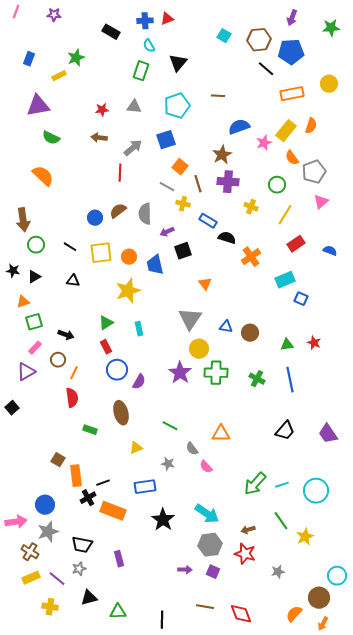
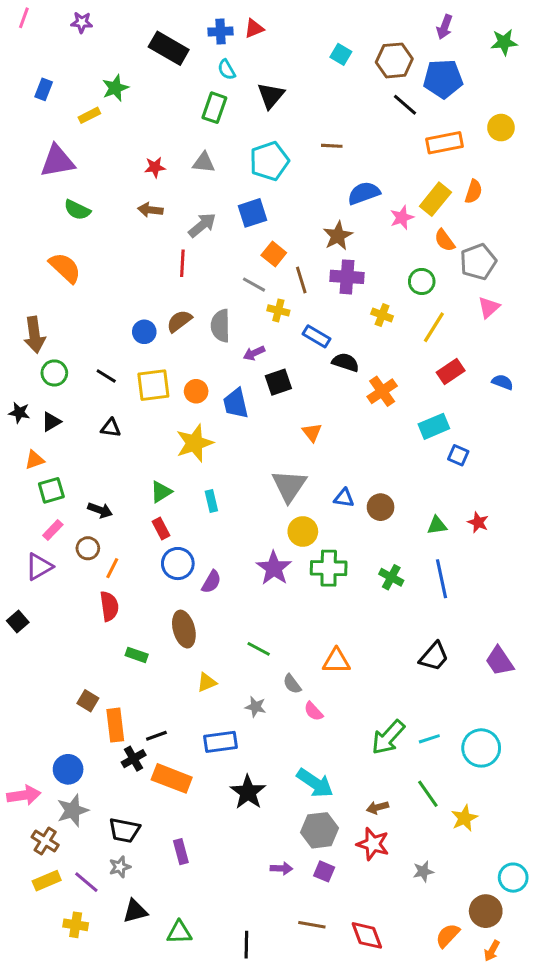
black rectangle: (111, 32) -> (169, 48), size x1.4

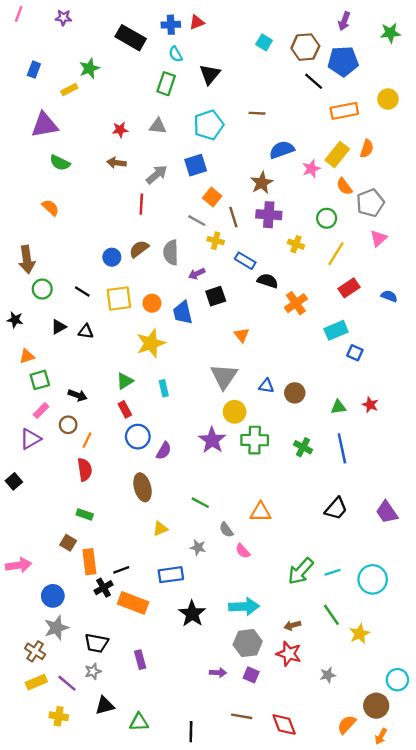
orange semicircle: (65, 268) -> (50, 208), size x0.7
black triangle: (51, 422) -> (59, 327), moved
green rectangle: (137, 655) -> (85, 514), moved
cyan arrow: (315, 783) -> (244, 607), turned -36
pink arrow: (24, 795) -> (19, 565), moved

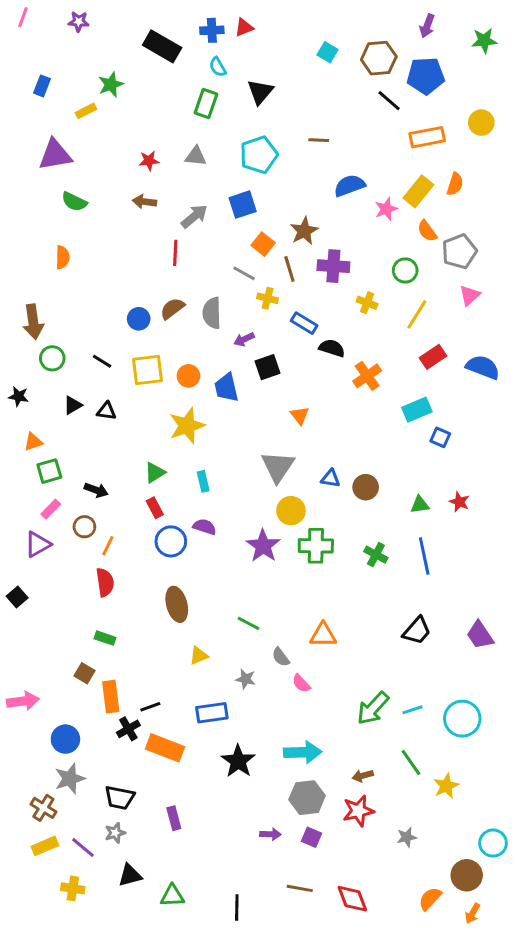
brown star: (262, 183) -> (304, 231), moved
orange semicircle: (50, 208) -> (63, 257), turned 48
blue semicircle: (389, 296) -> (483, 367), size x1.6
purple semicircle: (164, 451) -> (205, 527), moved, turned -102
red star: (289, 654) -> (358, 811), turned -30

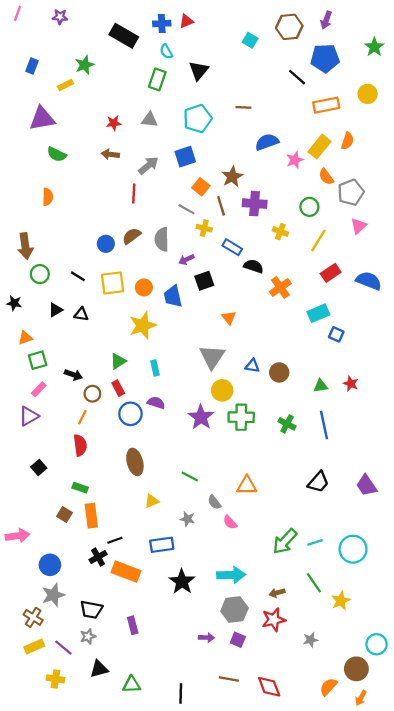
green star: (484, 41) -> (374, 47), moved, turned -30
brown hexagon: (379, 58) -> (289, 27), moved
brown circle: (84, 527) -> (92, 394), moved
black square: (17, 597) -> (39, 468), moved
orange rectangle: (111, 697) -> (91, 516), moved

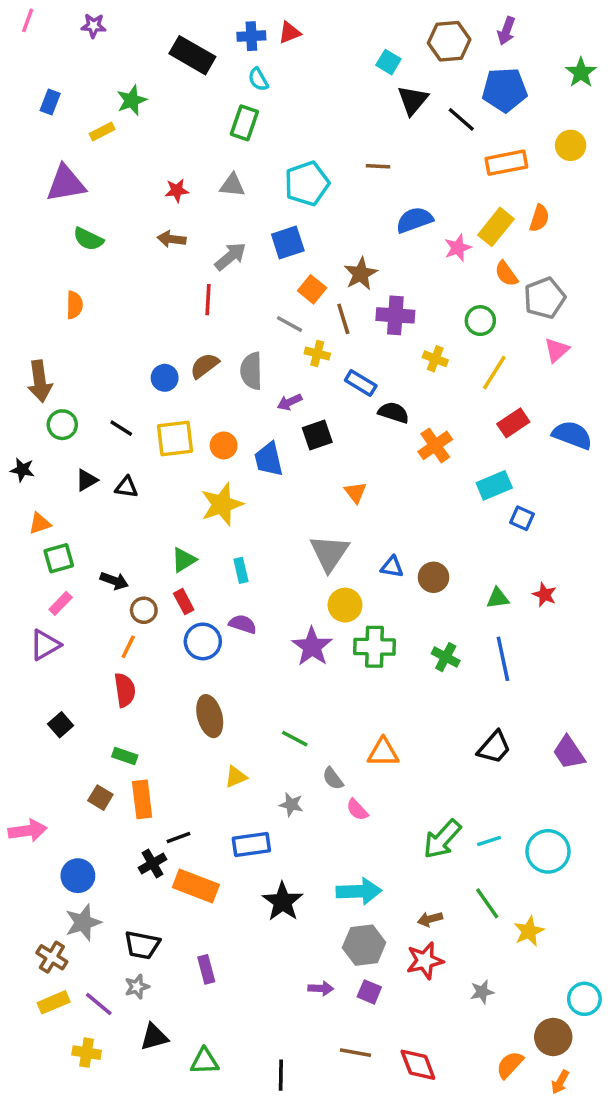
black triangle: (199, 70) -> (413, 100), moved

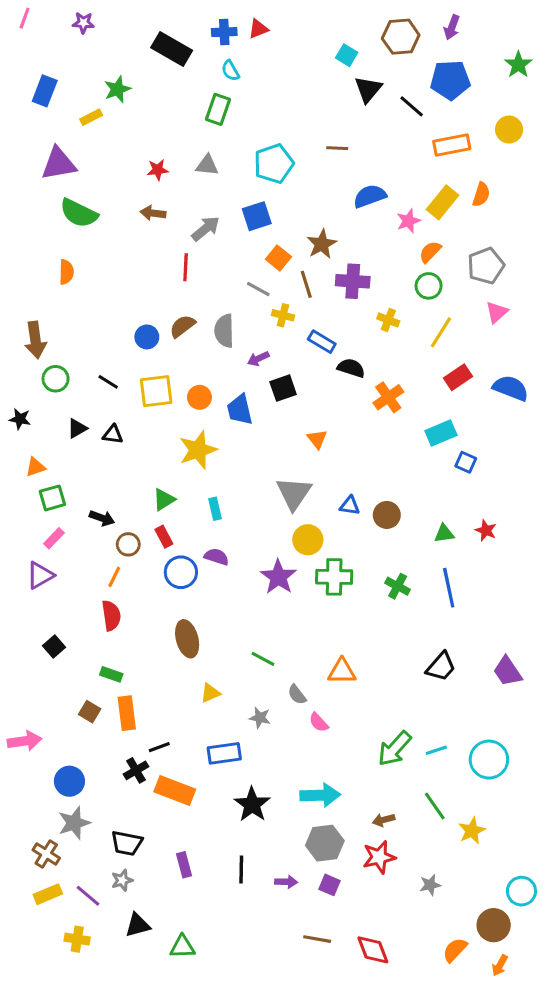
blue rectangle: (50, 102) -> (45, 91), size x1.4
green semicircle: (88, 239) -> (79, 213), size x1.4
orange semicircle: (506, 274) -> (430, 252), moved, turned 80
black line: (281, 1075) -> (241, 869), moved

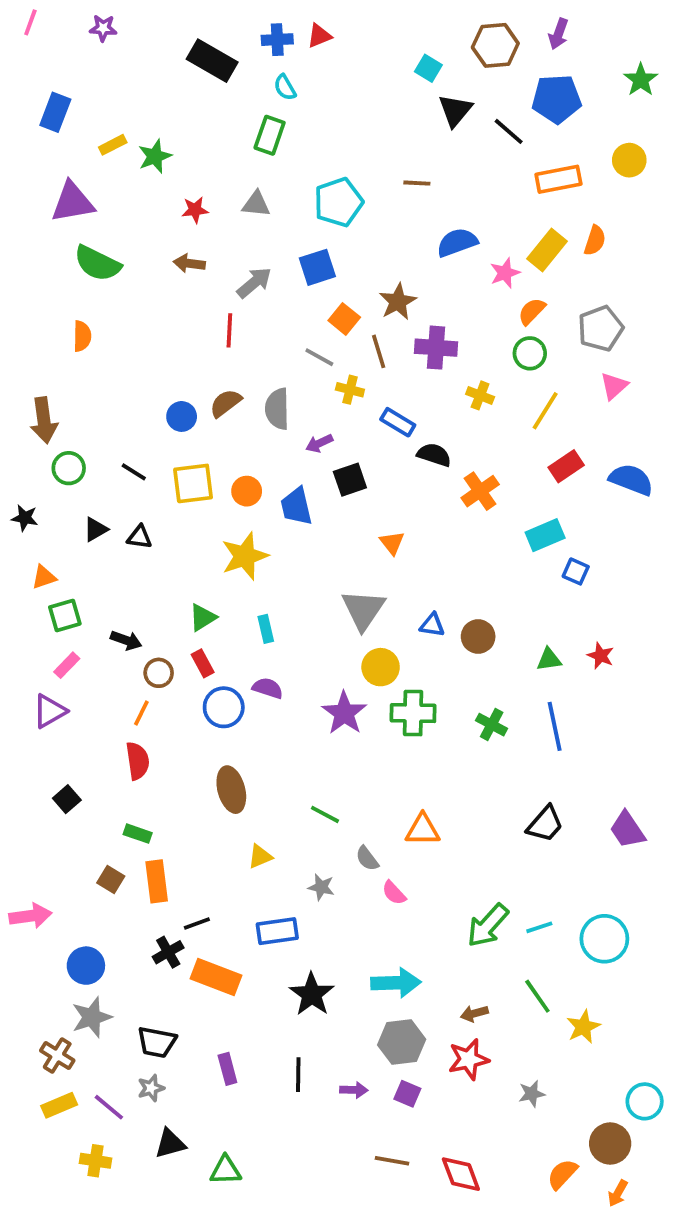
green star: (117, 89) -> (155, 156), moved

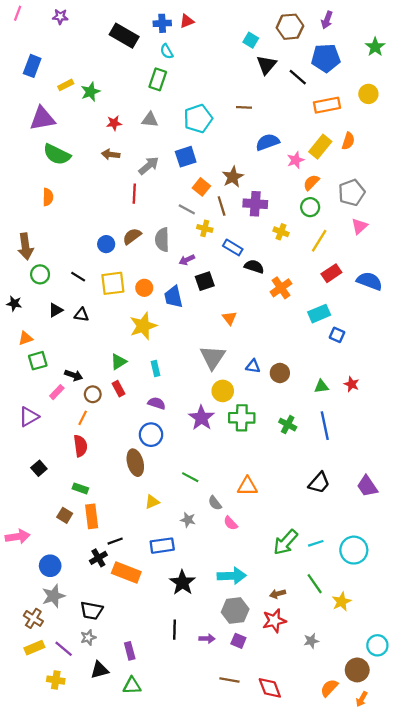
pink rectangle: (67, 665) -> (57, 392), moved
blue circle: (224, 707) -> (151, 435), moved
purple rectangle: (227, 1069) -> (130, 651), moved

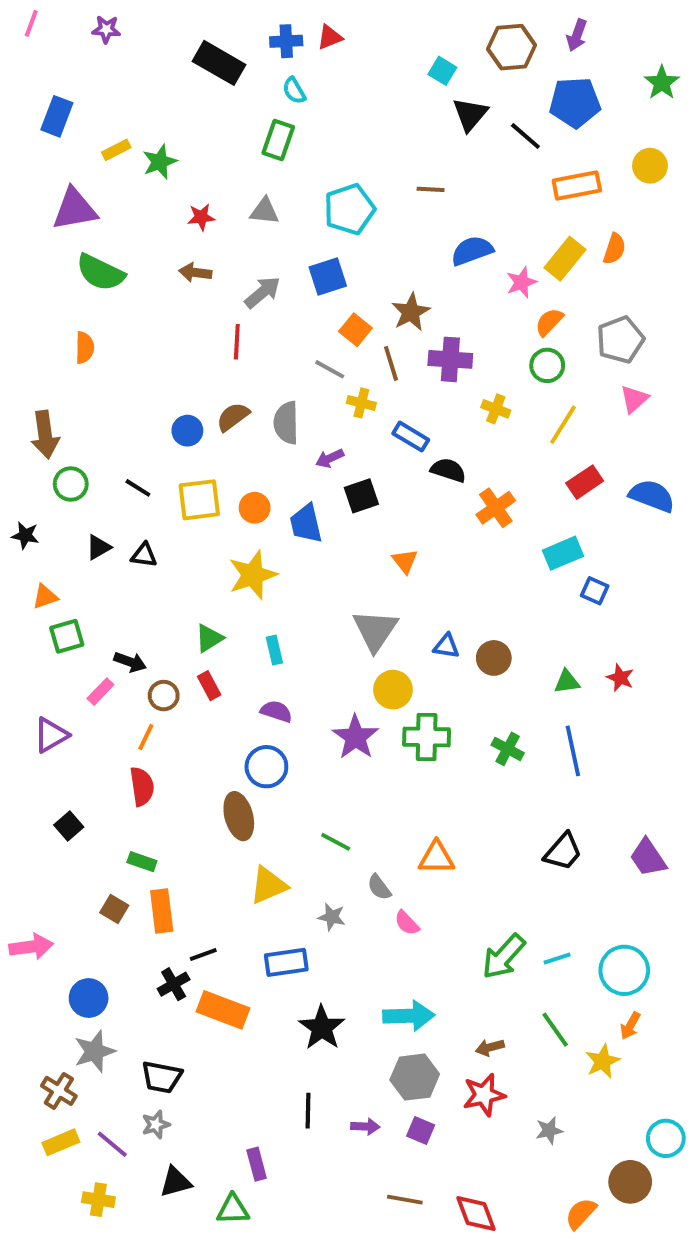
yellow triangle: (152, 502) -> (268, 885), size x1.5
purple rectangle: (130, 651) -> (257, 1164), moved
orange arrow: (362, 699) -> (630, 1026), moved

